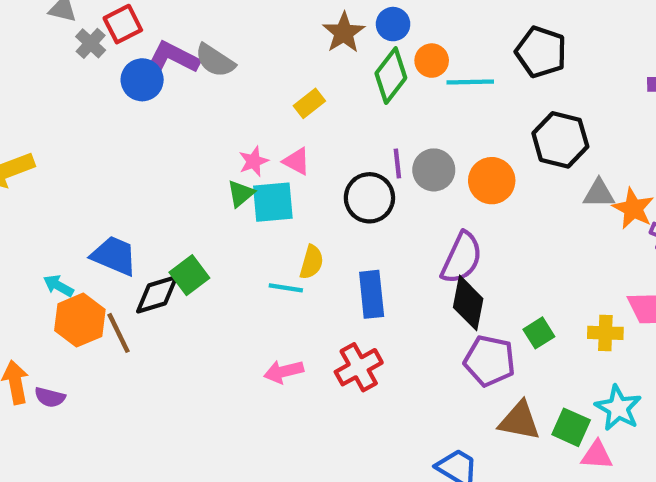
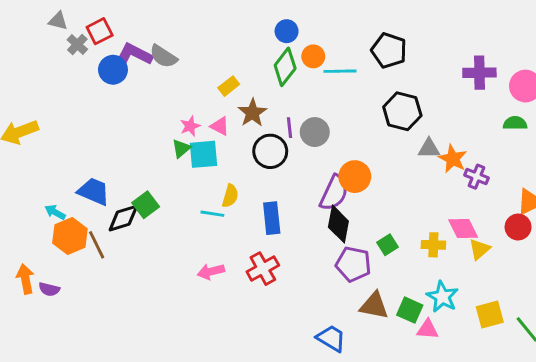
brown star: (344, 33) -> (252, 113), moved
orange circle: (492, 181) -> (355, 177), moved

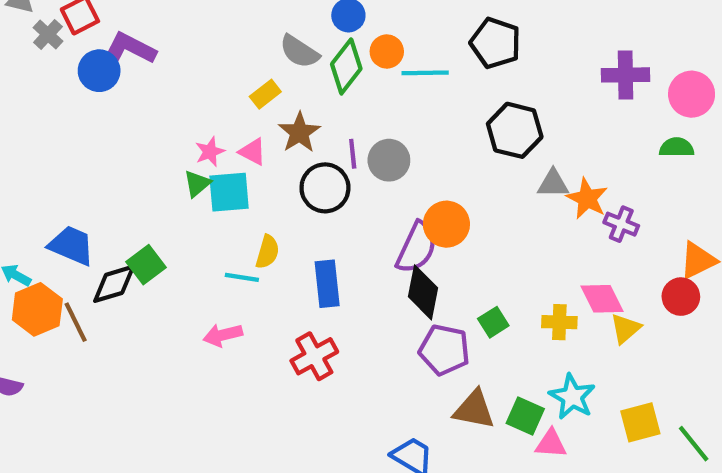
gray semicircle: (163, 56) -> (299, 51), moved
pink arrow: (211, 272) -> (223, 335), moved

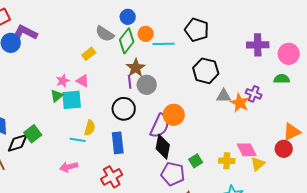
brown star: (299, 132) -> (136, 68), moved
black circle: (325, 188) -> (124, 109), moved
purple cross: (621, 224) -> (254, 94), moved

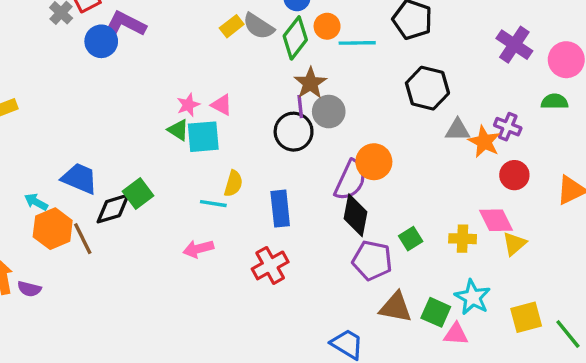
purple cross: (258, 45) -> (514, 45), turned 35
yellow rectangle: (89, 54) -> (232, 26), moved
green triangle: (57, 96) -> (178, 130), turned -48
black circle: (124, 109) -> (294, 132), moved
red circle: (284, 149) -> (514, 175), moved

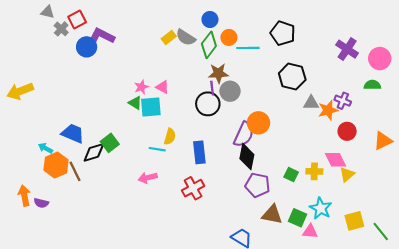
brown star: (310, 83) -> (218, 73), turned 30
orange star: (484, 142) -> (328, 110), turned 30
green square: (411, 239) -> (291, 175), moved, turned -32

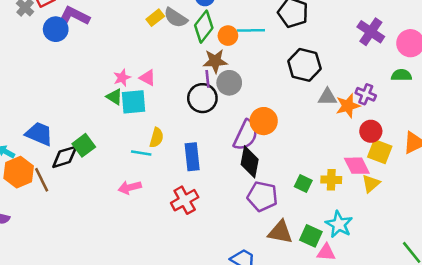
orange circle: (229, 37) -> (228, 36), moved
yellow square: (354, 221) -> (380, 152), moved, turned 36

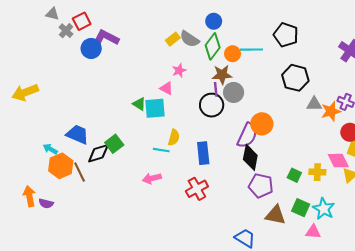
pink star: (122, 78) -> (179, 70), moved
green square: (311, 236) -> (301, 208), moved

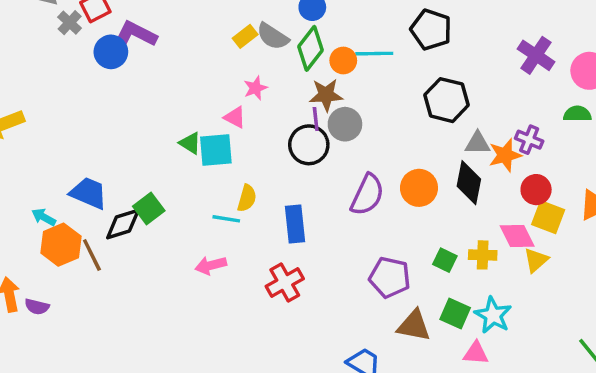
orange circle: (262, 124) -> (419, 188), moved
black diamond: (250, 157) -> (469, 183), moved

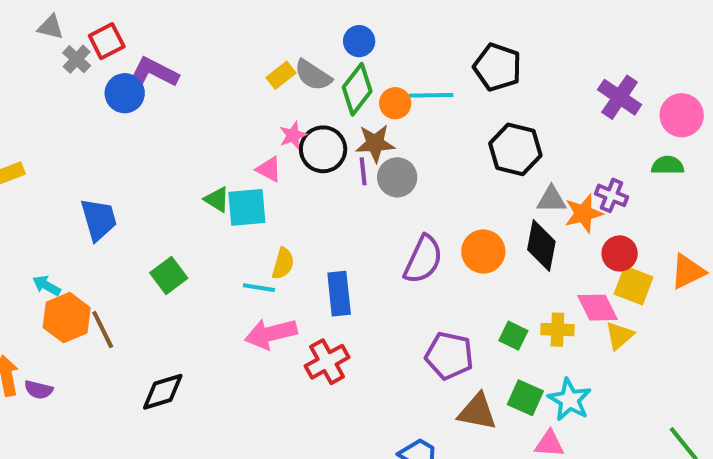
black circle: (309, 145) -> (323, 149), moved
blue trapezoid: (89, 193) -> (99, 219), moved, turned 51
black diamond: (123, 224) -> (163, 392), moved
pink arrow: (211, 265) -> (271, 334), moved, size x1.4

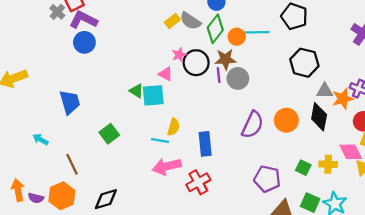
purple L-shape: (153, 73) -> (83, 20), moved
blue circle: (125, 93) -> (84, 42), moved
orange hexagon: (67, 318) -> (62, 196), moved

